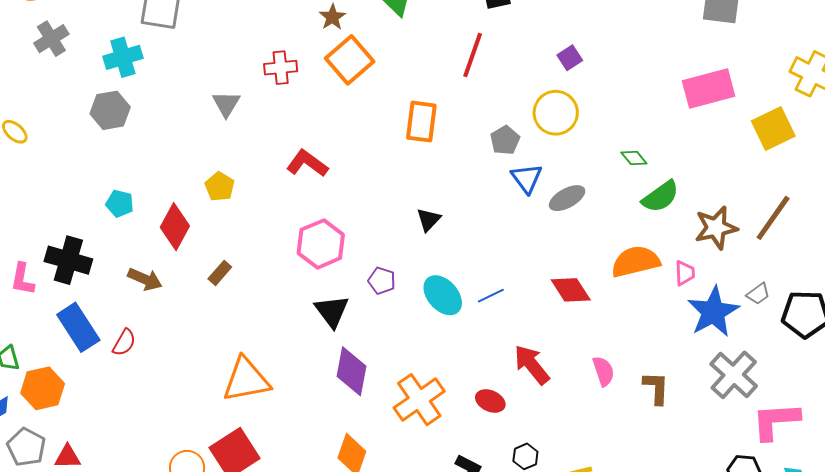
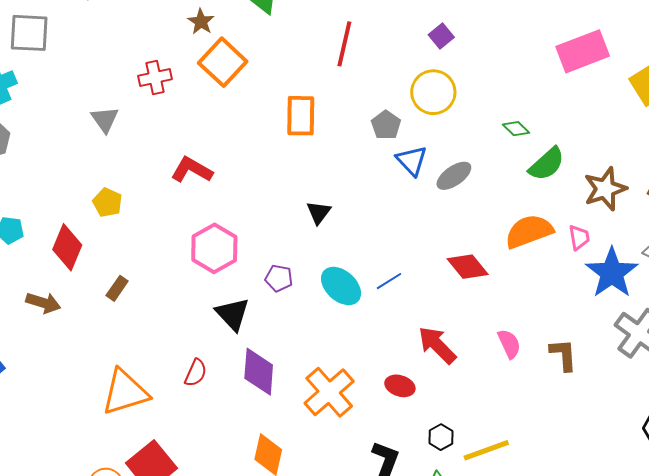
red semicircle: (124, 343) -> (196, 373), moved
orange triangle: (246, 380) -> (125, 392), moved

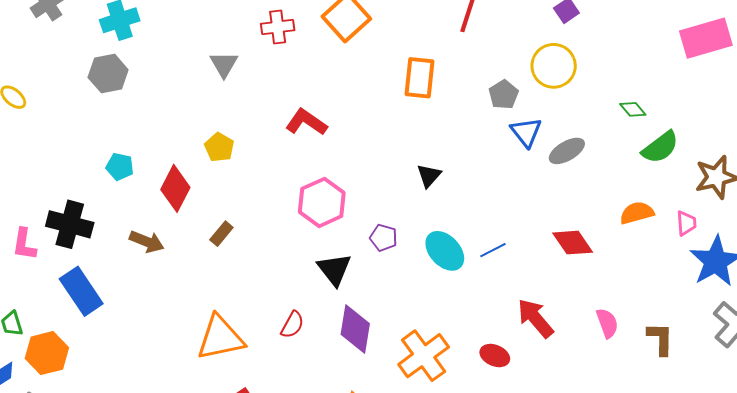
orange semicircle: (529, 231) -> (637, 213), size x0.7

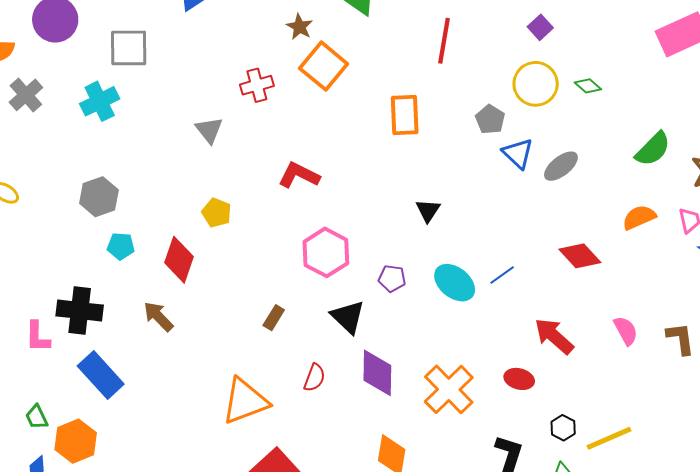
gray hexagon: (108, 74) -> (99, 197), moved
green diamond: (633, 109) -> (588, 86), moved
brown rectangle: (221, 234) -> (274, 318), moved
brown arrow: (147, 242) -> (158, 316), turned -148

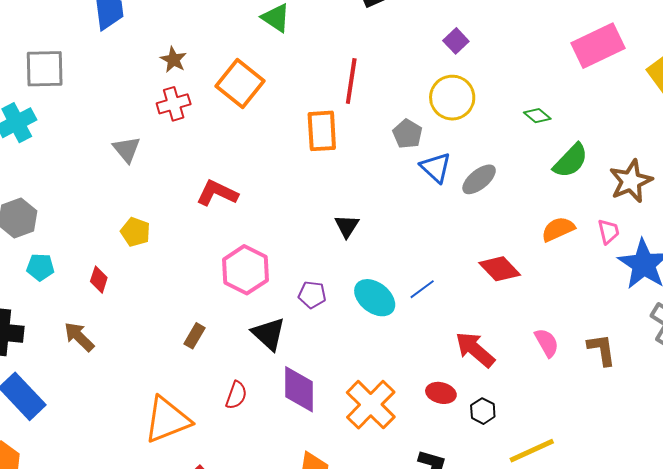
brown star: (300, 27) -> (173, 60), moved
red line: (444, 41) -> (351, 81), moved
green diamond: (588, 86) -> (537, 116), moved
red diamond: (179, 260) -> (99, 280), size x0.6
black hexagon: (563, 428) -> (483, 411), moved

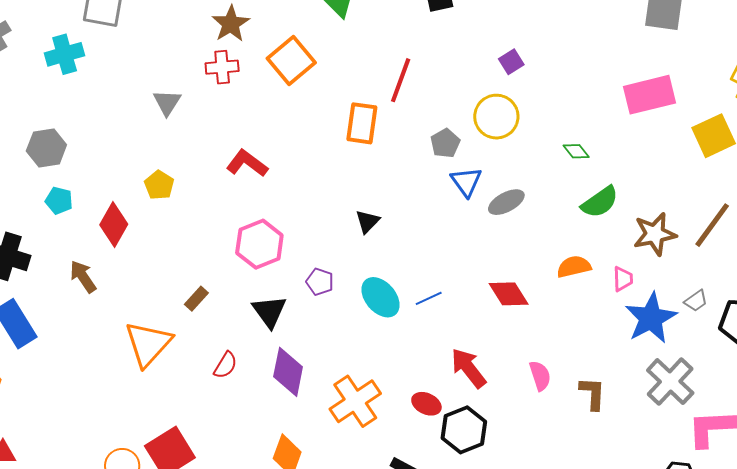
brown star: (173, 60) -> (231, 24), size x1.4
red diamond: (99, 280) -> (114, 225), size x1.6
black hexagon: (483, 411) -> (464, 430), size x1.8
orange triangle: (167, 420) -> (148, 344), moved, turned -38

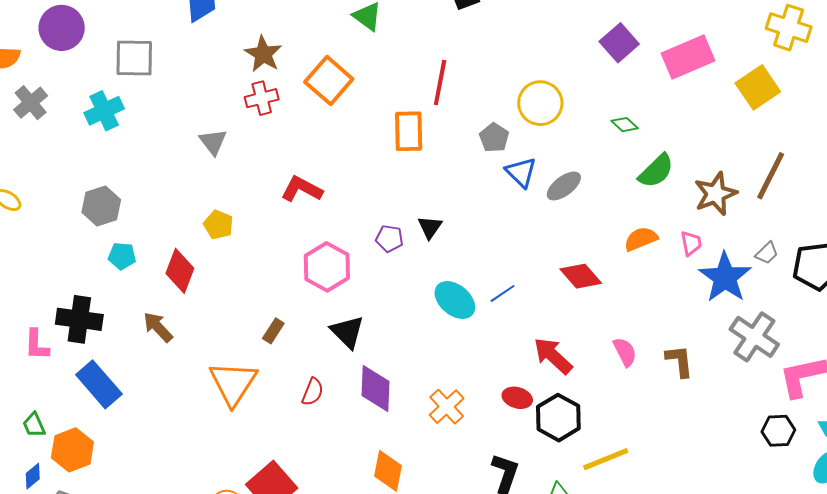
purple square: (511, 62) -> (619, 43), moved, size x1.5
purple pentagon: (320, 282) -> (389, 238), moved
orange cross: (355, 401) -> (447, 407), size x0.7

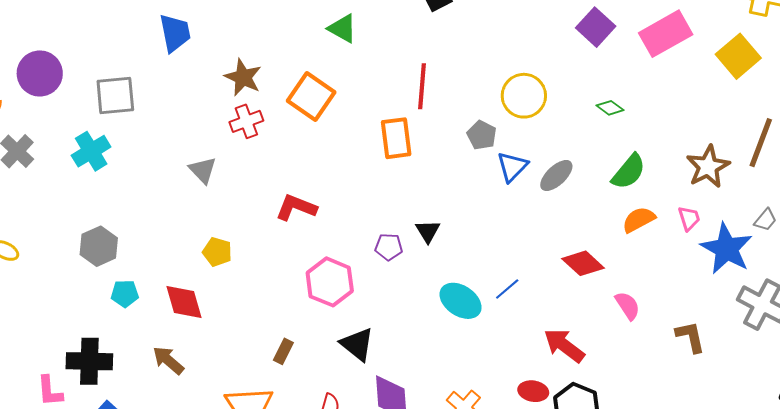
green semicircle: (656, 171) -> (629, 172), moved
blue triangle: (521, 172) -> (512, 167), turned 36
red diamond: (180, 271) -> (184, 302), turned -30
pink semicircle: (625, 352) -> (628, 306), moved

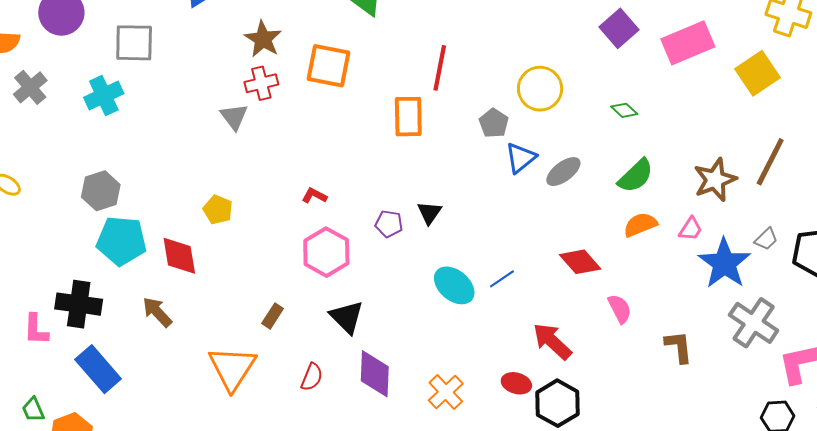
orange square: (311, 96) -> (329, 66), turned -30
gray triangle: (203, 170) -> (234, 117), moved
red L-shape: (296, 207) -> (314, 196), moved, size x0.6
pink trapezoid: (689, 218) -> (691, 229), turned 44
cyan pentagon: (125, 294) -> (121, 241), size x1.8

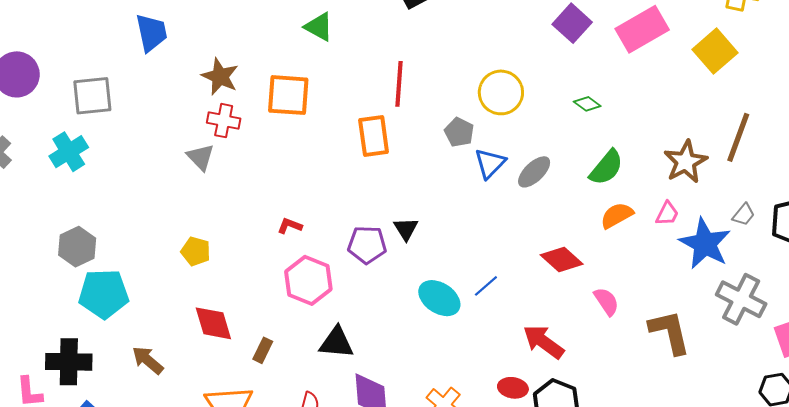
red cross: (261, 83) -> (224, 121), turned 32
purple pentagon: (389, 224) -> (367, 245), size x1.4
red diamond: (179, 256) -> (213, 323), moved
black triangle: (347, 317) -> (336, 342), turned -33
brown L-shape: (679, 347) -> (670, 332), size x1.4

